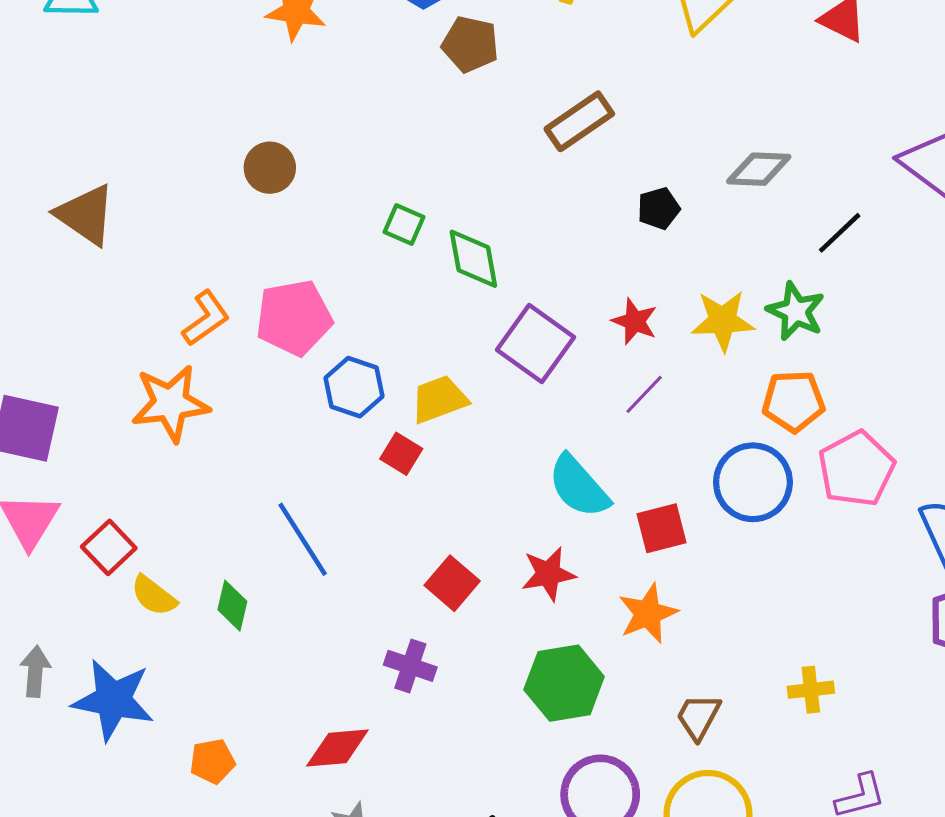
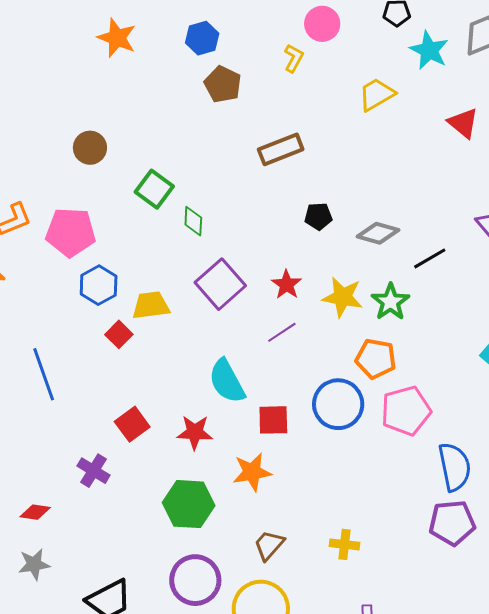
brown circle: (270, 168) -> (90, 148), moved
gray diamond: (759, 169) -> (378, 233), moved
green square: (404, 224) -> (154, 189), size x1.4
green diamond: (473, 259) -> (193, 221), size x0.7
red diamond: (337, 748) -> (35, 512), size x0.7

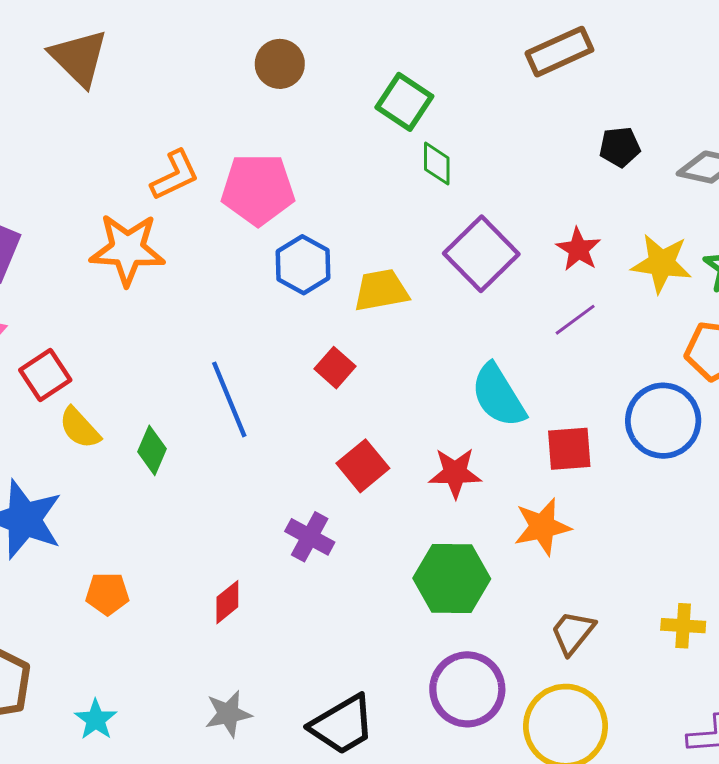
green square: (154, 189) -> (404, 102), moved
red square: (119, 334) -> (335, 368), moved
red diamond: (35, 512) -> (227, 602), turned -44
gray star: (34, 564) -> (228, 714), moved

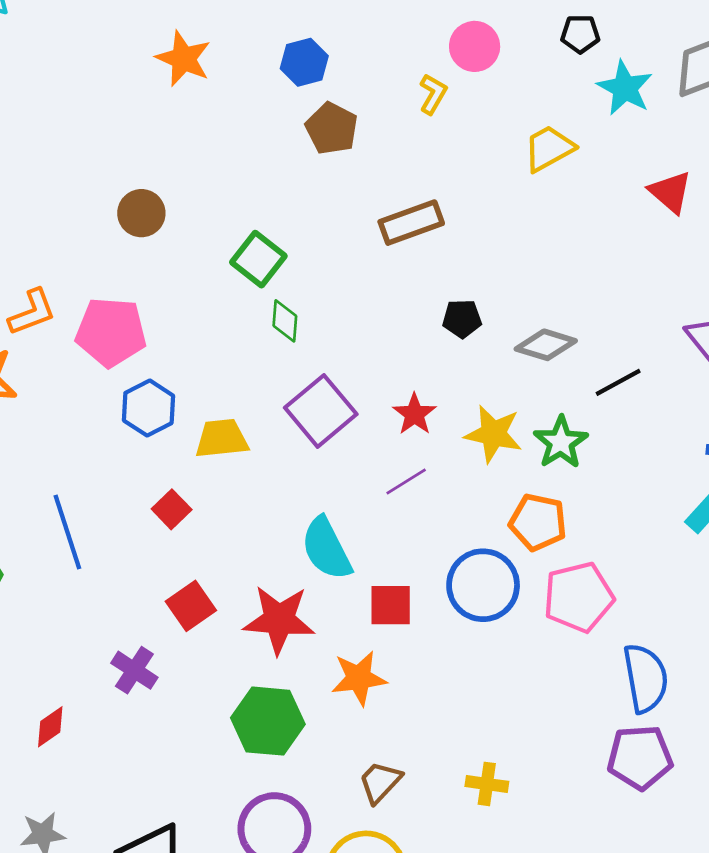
red star: (455, 473) -> (279, 620), size x1.4

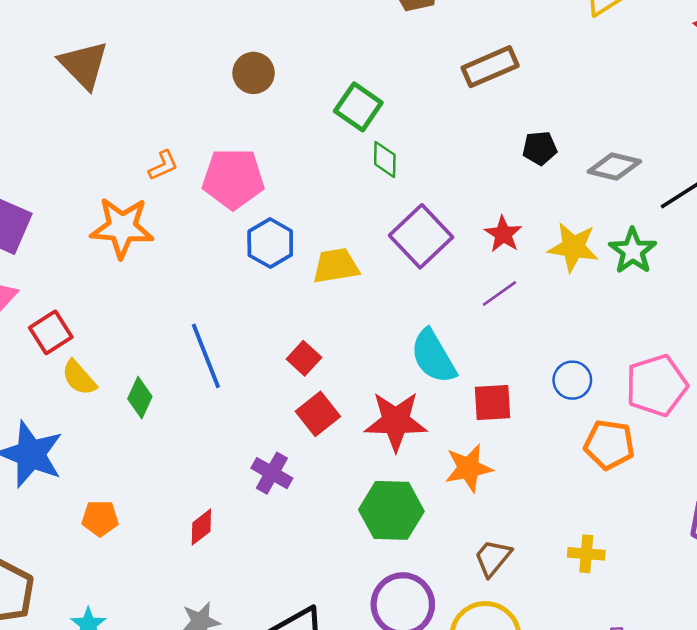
orange L-shape: (32, 312) -> (163, 165), size x0.7
red square: (172, 509) -> (304, 358), moved
orange pentagon: (538, 522) -> (609, 445), moved
blue circle: (483, 585) -> (572, 380), size x0.6

